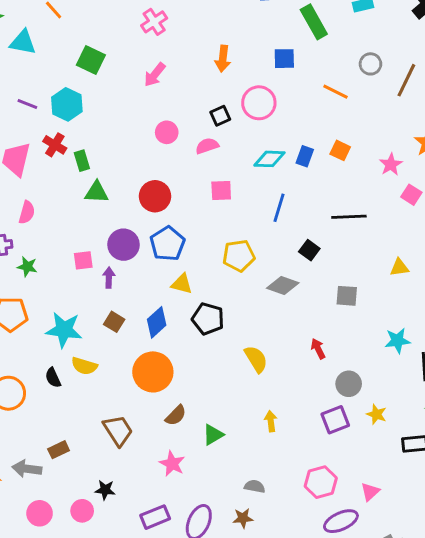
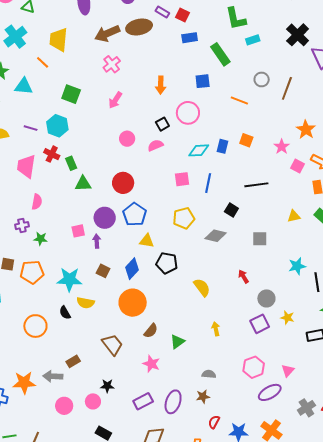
pink square: (221, 190) -> (182, 179), moved

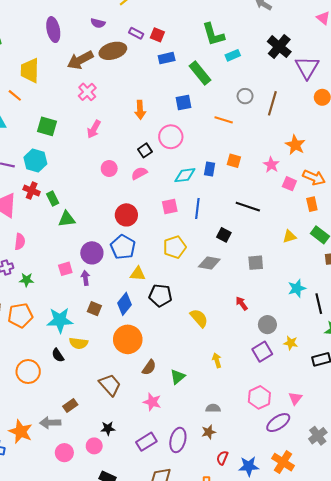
red circle: (123, 183) -> (126, 215), moved
black line: (256, 185) -> (248, 207), turned 30
orange star: (24, 383) -> (21, 432), turned 30

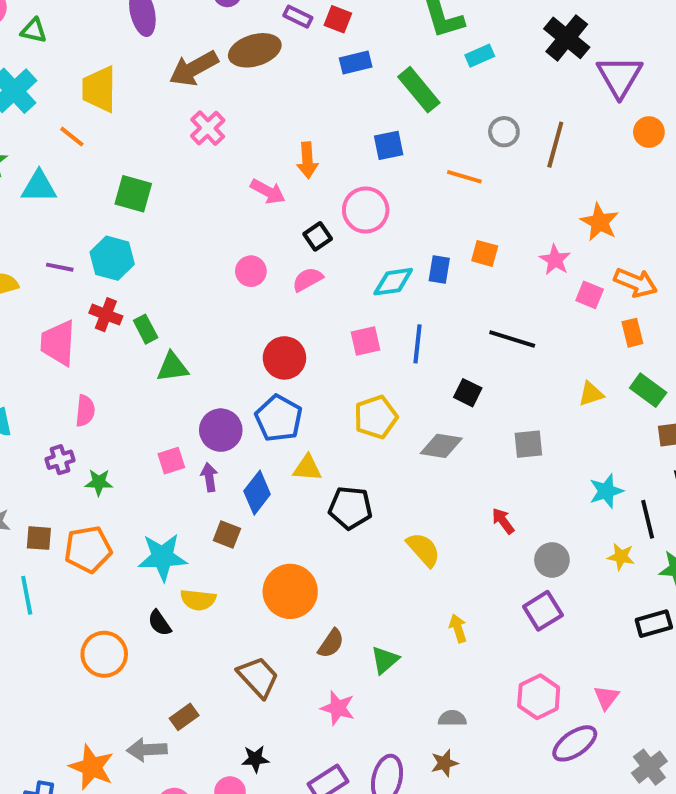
pink arrow: (94, 129) -> (268, 191), moved, turned -90
blue diamond: (124, 304) -> (257, 493), moved
yellow star: (291, 343) -> (621, 557), moved

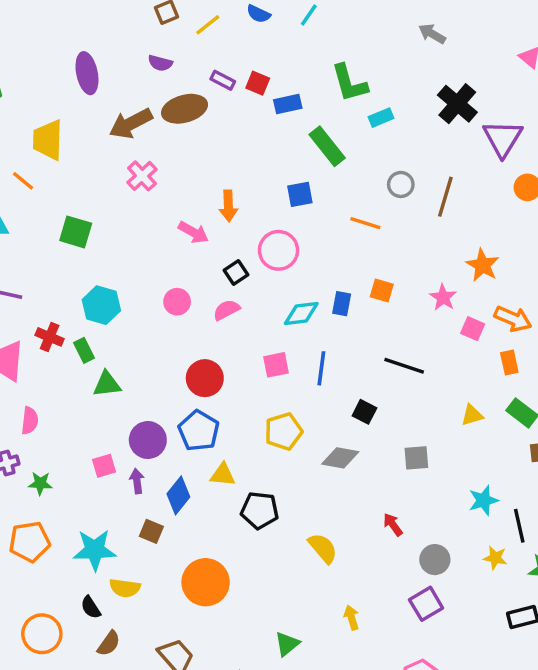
blue rectangle: (356, 62) -> (288, 104), moved
cyan hexagon: (112, 258) -> (101, 305), moved
brown semicircle: (331, 643) -> (109, 643), moved

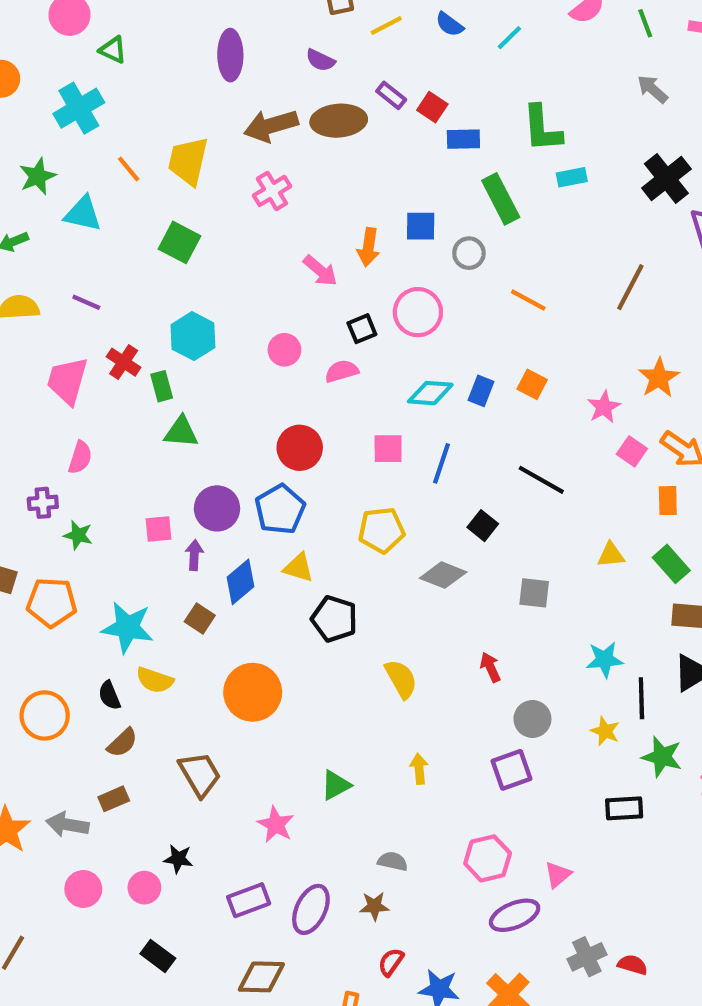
yellow trapezoid: (48, 140) -> (188, 161), moved
gray circle: (401, 184) -> (469, 253), moved
blue square: (300, 194) -> (421, 226), moved

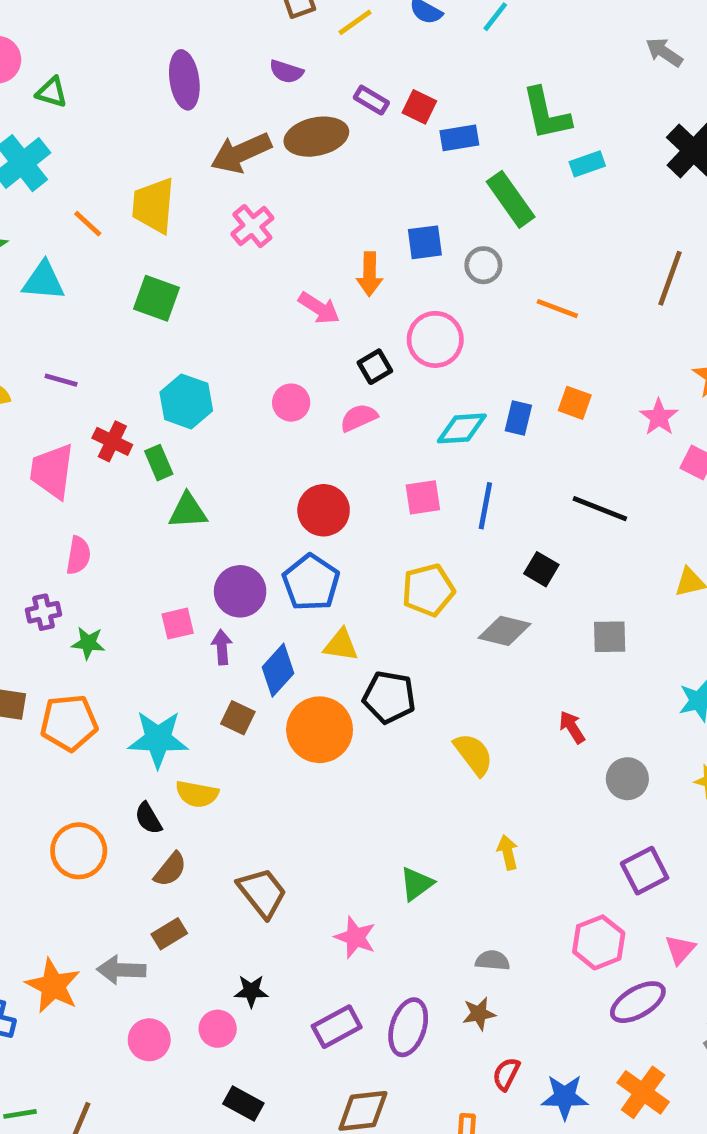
orange circle: (253, 692) -> (320, 730), moved
purple square: (512, 770) -> (645, 871), moved

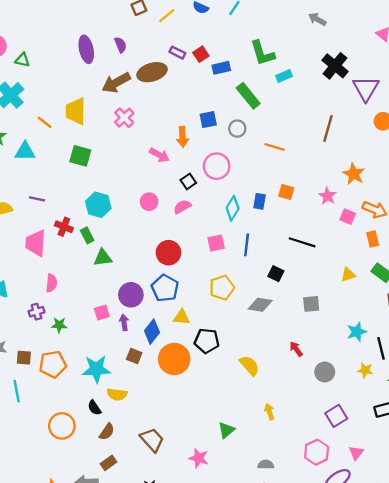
purple semicircle: (286, 72) -> (121, 45), moved, turned -126
red square: (419, 107) -> (201, 54), turned 35
cyan diamond: (462, 428) -> (233, 208), turned -50

